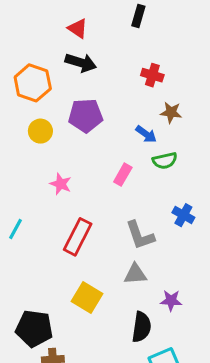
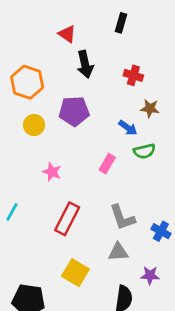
black arrow: (81, 63) -> (85, 64), moved, turned 60
blue cross: (183, 215) -> (161, 231), moved

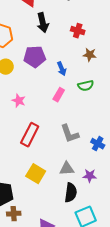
blue arrow: (128, 128) -> (62, 69), moved, turned 32
gray triangle: (118, 252) -> (67, 169), moved

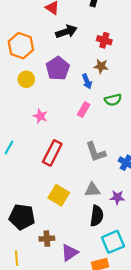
black arrow: (43, 23) -> (66, 32), turned -96
brown star: (90, 55) -> (101, 66), moved
purple pentagon: (35, 57) -> (58, 68), turned -30
brown cross: (14, 214) -> (47, 239), moved

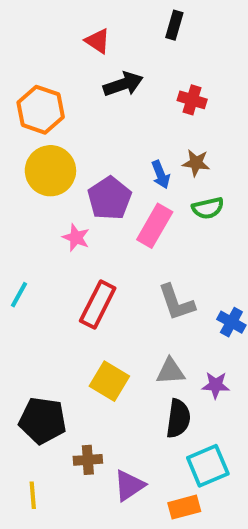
brown star: (101, 66) -> (196, 163), moved
purple pentagon: (58, 68) -> (109, 198), moved
yellow circle: (26, 79) -> (50, 171), size x1.6
pink rectangle: (84, 110) -> (155, 226), size x1.5

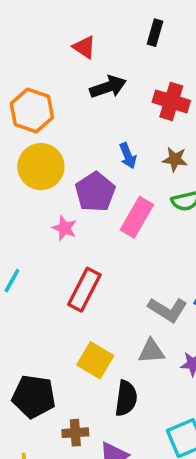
red cross: (192, 100) -> (171, 101), size x1.4
blue arrow: (161, 175) -> (128, 156), moved
gray L-shape: (176, 302) -> (168, 310), moved, turned -39
black semicircle: (178, 419) -> (126, 398), moved

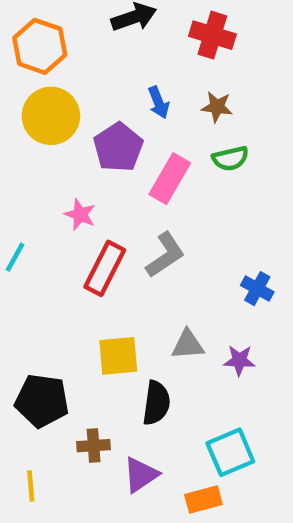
pink star: (64, 228) -> (80, 215), moved
gray L-shape: (168, 310) -> (165, 255), moved, turned -66
yellow square: (95, 360) -> (118, 356), turned -36

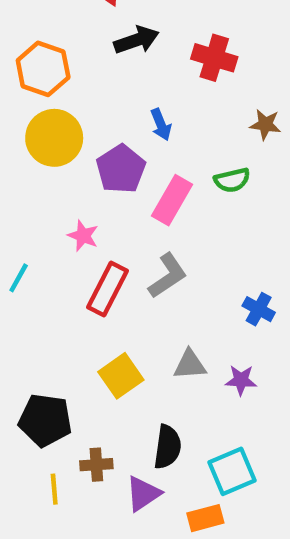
brown star: (217, 107) -> (265, 125), moved
yellow square: (118, 356) -> (121, 376), turned -30
black semicircle: (156, 403) -> (168, 447), moved
yellow line: (31, 486) -> (54, 489), moved

